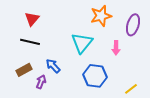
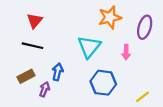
blue arrow: (53, 66) -> (58, 72), turned 56

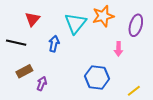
black line: (33, 46) -> (16, 43), moved
cyan triangle: (89, 47) -> (75, 23), moved
blue arrow: (58, 72) -> (54, 44), moved

